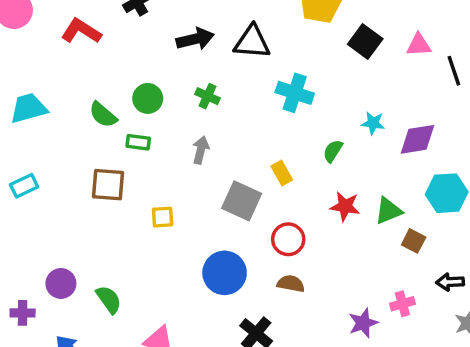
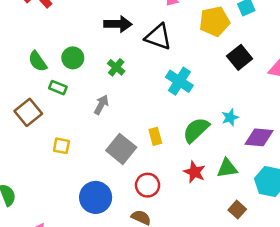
cyan star: (373, 123) -> (230, 117), turned 30
green semicircle: (333, 151) -> (196, 130), size x1.6
brown square: (108, 185) -> (28, 112), turned 32
green triangle: (388, 211) -> (227, 168), moved

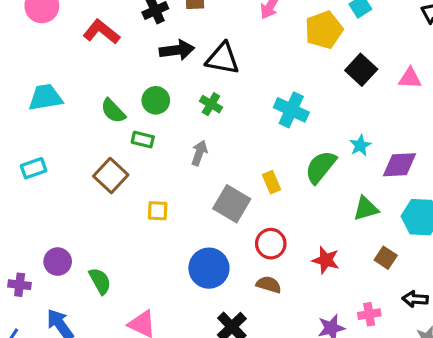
black arrow: (118, 24) -> (177, 50), moved
black triangle: (158, 37) -> (223, 59), moved
red star: (194, 172) -> (326, 260), moved

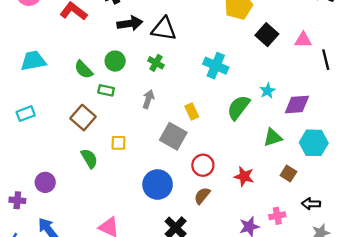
yellow rectangle: (271, 182) -> (192, 112), moved
green semicircle: (100, 281) -> (89, 158), moved
brown semicircle: (269, 285) -> (202, 196), turned -66

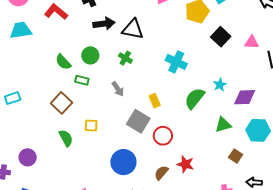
cyan trapezoid: (33, 61) -> (21, 30), moved
gray arrow: (148, 99) -> (118, 89), turned 126
red circle: (203, 165) -> (163, 136), moved
red star: (244, 176) -> (185, 164), moved

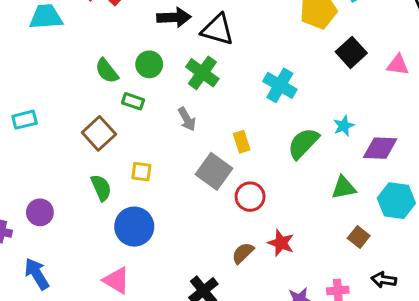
green cross: (125, 58) -> (202, 73), size x1.5
blue circle: (123, 162) -> (134, 227), moved

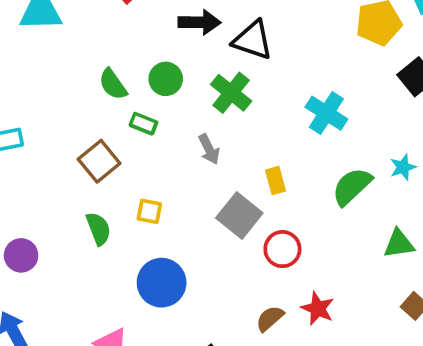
blue circle: (134, 227) -> (162, 283), moved

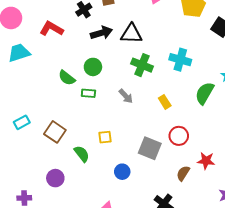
green cross: (231, 93) -> (142, 65), moved
brown square: (99, 161) -> (55, 132), moved
gray square: (239, 215) -> (150, 148), moved
purple circle: (21, 255) -> (55, 178), moved
blue circle: (162, 283) -> (122, 172), size x0.6

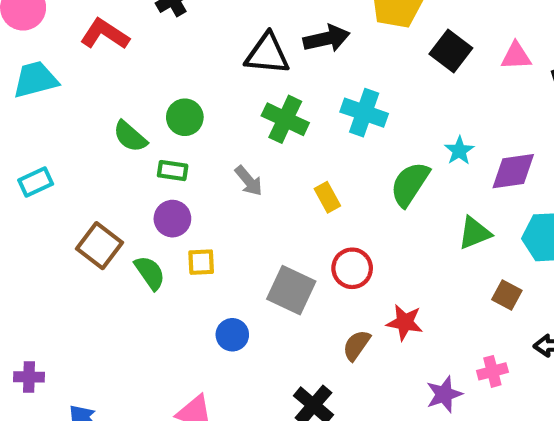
black arrow: (101, 33) -> (327, 38), moved
cyan rectangle: (22, 122) -> (36, 182), moved
green semicircle: (82, 154) -> (150, 273), moved
purple circle: (55, 178) -> (172, 219), moved

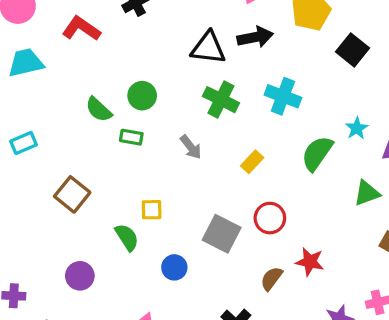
yellow rectangle: (327, 197) -> (252, 162), turned 70
purple circle: (172, 219) -> (80, 276), moved
green semicircle: (150, 273) -> (127, 237), moved

